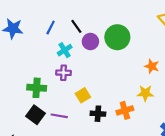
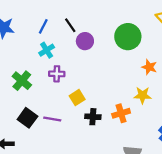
green circle: (117, 37) -> (128, 37), moved
cyan cross: (65, 50) -> (47, 50), moved
green cross: (37, 88) -> (22, 81), moved, turned 36

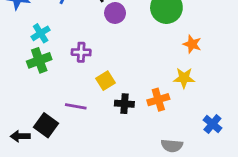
cyan cross: (47, 50) -> (41, 33), moved
green cross: (22, 81) -> (39, 60), turned 30
black square: (27, 118) -> (46, 125), moved

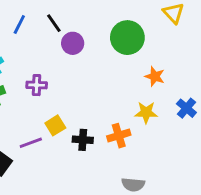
yellow square: (106, 81) -> (55, 125), moved
purple line: (76, 106) -> (31, 143), turned -30
blue cross: (212, 124) -> (186, 108), moved

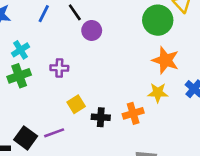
green circle: (127, 38) -> (158, 20), moved
orange star: (155, 76) -> (166, 60), size x1.5
purple line: (31, 143) -> (54, 133), moved

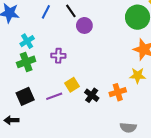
black cross: (101, 117) -> (92, 95), turned 32
purple line: (54, 133) -> (54, 96), moved
black square: (26, 138) -> (25, 96), moved, turned 30

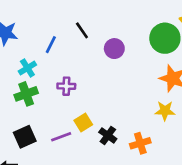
blue line: (46, 12) -> (51, 45), moved
purple circle: (84, 25) -> (114, 49), moved
orange cross: (118, 92) -> (140, 143), moved

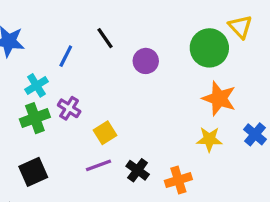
purple cross: (66, 86) -> (69, 108), moved, turned 30
yellow square: (83, 122) -> (105, 133), moved
purple line: (61, 137) -> (98, 165), moved

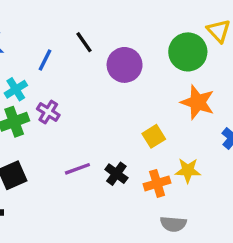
purple circle: (146, 61) -> (125, 65), size x1.4
yellow square: (105, 133) -> (154, 136), moved
yellow star: (209, 139) -> (188, 170), moved

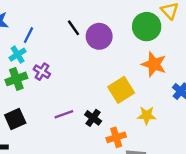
black line: (84, 42) -> (74, 28), moved
blue line: (45, 60) -> (29, 35), moved
yellow square: (154, 136) -> (121, 90), size x1.5
orange cross: (157, 183) -> (116, 137), moved

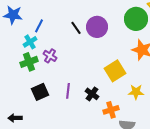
black line: (74, 28) -> (76, 28), moved
purple line: (64, 114) -> (68, 91), turned -63
black square: (15, 119) -> (40, 92), moved

